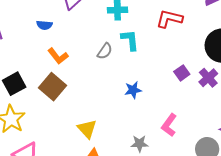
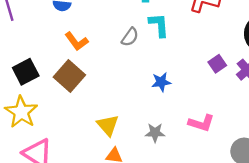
pink L-shape: (169, 125) -> (201, 123), turned -110
gray star: (139, 144) -> (155, 133), moved

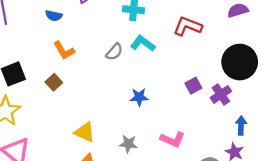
cyan L-shape: (159, 25) -> (143, 43), turned -55
brown square: (69, 76) -> (54, 82), size x0.6
yellow triangle: (108, 125) -> (85, 132), turned -30

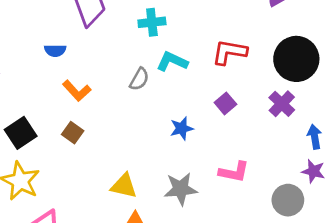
red L-shape: (188, 26) -> (229, 52), moved
purple square: (193, 86) -> (225, 103), moved
gray star: (128, 144) -> (181, 189), size x1.4

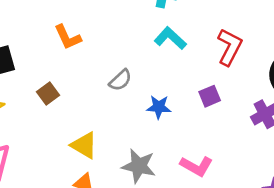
red L-shape: (229, 52) -> (230, 47), turned 90
gray semicircle: (139, 79) -> (120, 80), moved
brown square: (73, 133) -> (48, 93), moved

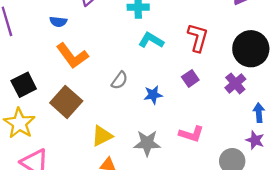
orange L-shape: (68, 37) -> (72, 56), size x1.4
brown square: (48, 93) -> (66, 102), size x1.8
yellow triangle: (84, 145) -> (102, 136), turned -45

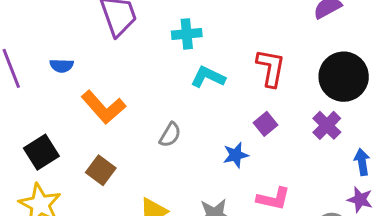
blue semicircle: (58, 22) -> (62, 66), moved
blue star: (153, 95) -> (236, 155), moved
brown square: (66, 102) -> (101, 170), size x0.7

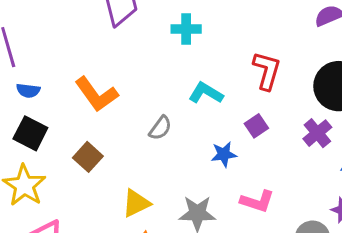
blue semicircle: (62, 66) -> (28, 91), moved
cyan L-shape: (208, 77) -> (206, 93), moved
black square: (41, 152) -> (30, 133), turned -36

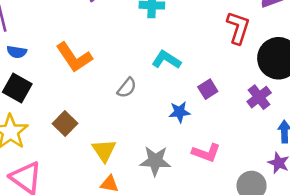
red L-shape: (267, 71) -> (238, 28), moved
brown square: (88, 157) -> (65, 124), moved
yellow triangle: (136, 203) -> (104, 150), turned -40

